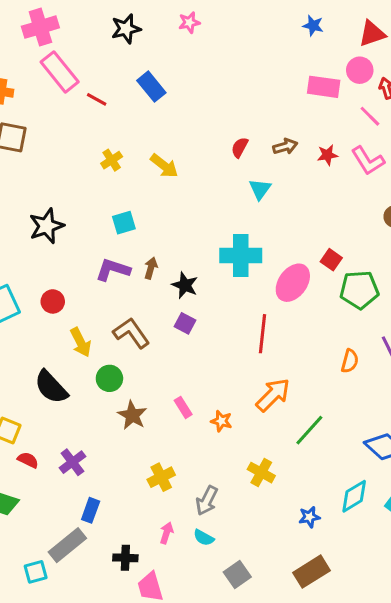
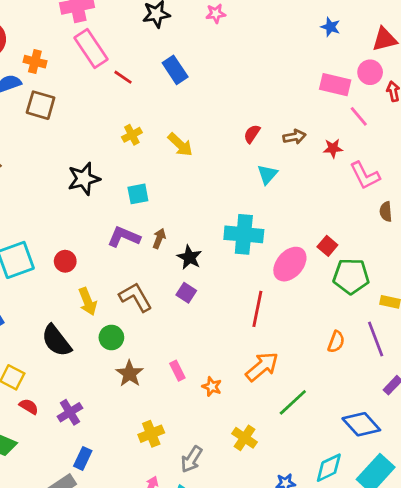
pink line: (370, 116) -> (359, 116), moved
pink L-shape: (368, 161) -> (365, 176), moved
black star: (47, 226) -> (84, 179), moved

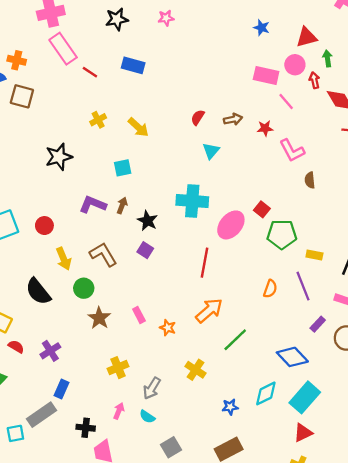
blue rectangle: (175, 70) -> (133, 65), turned -40
cyan square: (138, 194) -> (123, 168), moved

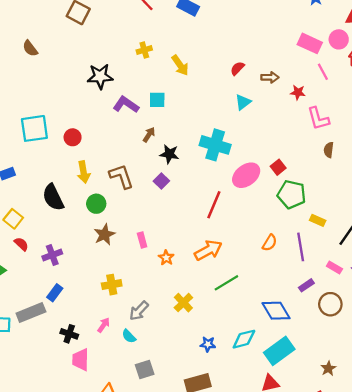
purple L-shape: (93, 204) -> (126, 105), moved
black star: (147, 221) -> (169, 154), turned -30

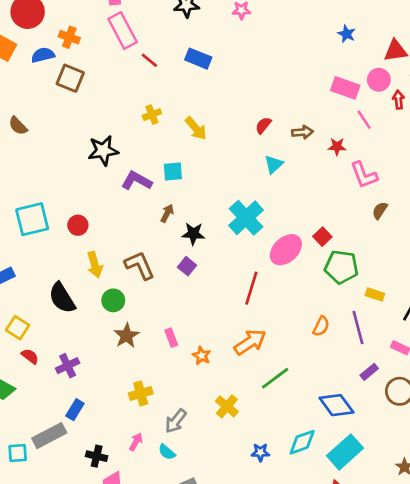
cyan cross: (215, 145) -> (246, 218), turned 36
brown semicircle: (329, 150) -> (380, 210), turned 32

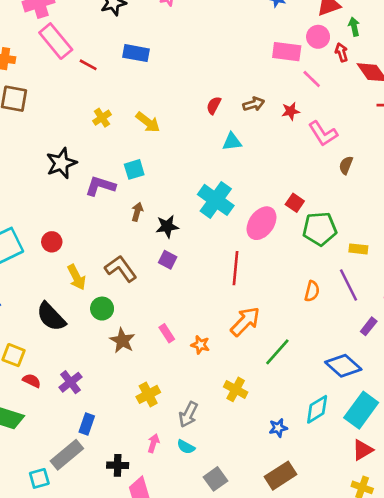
cyan triangle: (274, 164) -> (232, 142), turned 48

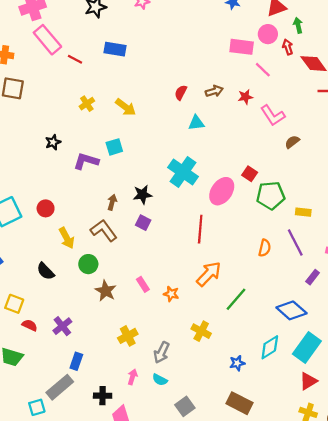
black star: (61, 163) -> (53, 142), size x0.6
brown semicircle: (346, 165) -> (292, 142), turned 32
brown arrow: (137, 212) -> (112, 202), moved
black semicircle: (51, 317) -> (46, 271), size x0.7
brown rectangle: (281, 476) -> (240, 403), turned 60

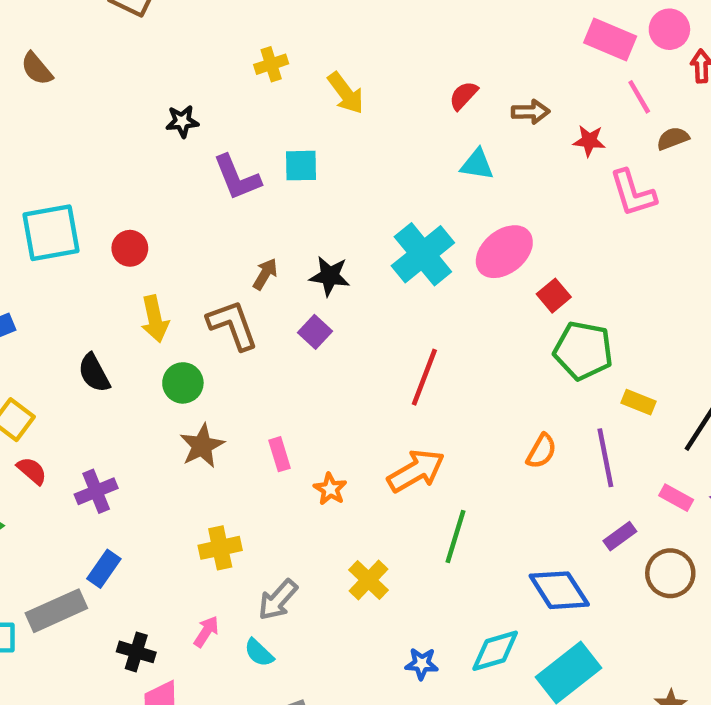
brown semicircle: (292, 142) -> (673, 138), moved
purple L-shape: (86, 161) -> (237, 177), turned -145
pink ellipse: (222, 191) -> (504, 252), moved
green line: (236, 299) -> (456, 536), turned -40

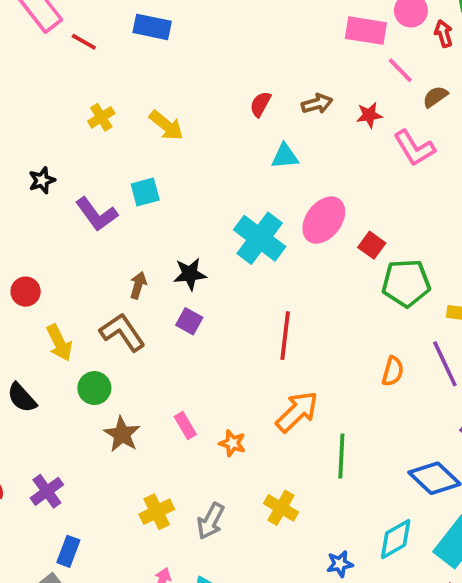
gray arrow: (278, 600) -> (211, 521), moved

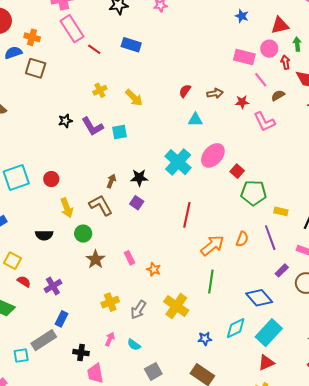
purple L-shape: (97, 214) -> (92, 126), moved
black semicircle: (22, 398) -> (44, 235), turned -54
orange arrow: (297, 412) -> (212, 245), moved
yellow cross: (281, 508) -> (176, 306), size x1.4

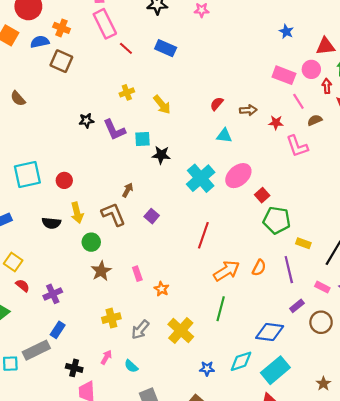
black star: (139, 178) -> (161, 155), moved
black semicircle: (44, 235) -> (51, 223), moved
blue diamond: (259, 298) -> (270, 332), turned -48

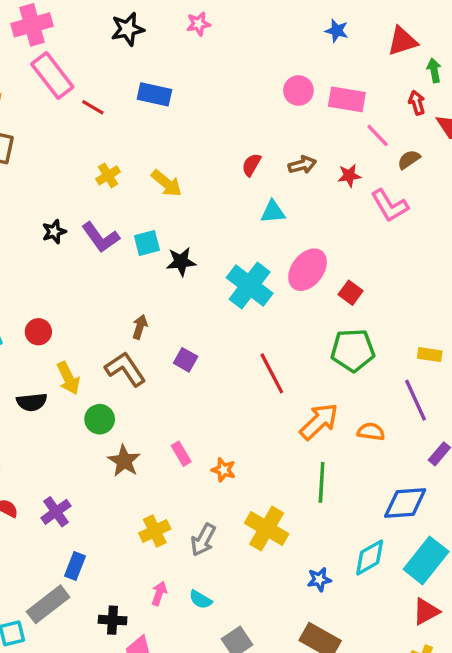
pink circle: (311, 69) -> (298, 90), moved
green pentagon: (277, 220) -> (353, 350), moved
red line: (203, 235) -> (272, 373), turned -35
orange semicircle: (259, 268) -> (371, 432), moved, turned -98

